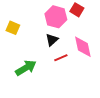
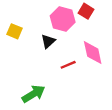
black triangle: (52, 40) -> (48, 41), moved
green arrow: (26, 68) -> (33, 94), moved

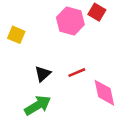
black triangle: (48, 41) -> (43, 74), moved
pink diamond: (93, 53) -> (104, 93), moved

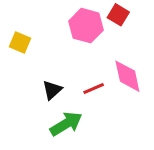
pink diamond: (104, 93) -> (127, 76), moved
green arrow: (38, 105) -> (66, 124), moved

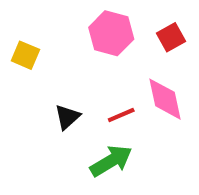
red square: (118, 15) -> (171, 37), moved, turned 30
green arrow: (66, 124) -> (111, 161), moved

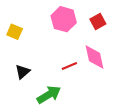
black triangle: (67, 117) -> (23, 72), moved
green arrow: (111, 161) -> (49, 95), moved

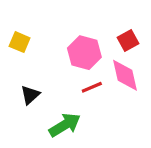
pink hexagon: (64, 19) -> (84, 53), moved
red square: (98, 21) -> (128, 41), moved

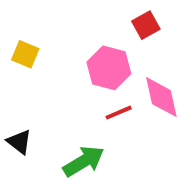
red square: (128, 41) -> (146, 25), moved
black triangle: (30, 95) -> (19, 142), moved, turned -40

